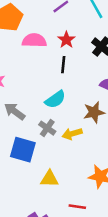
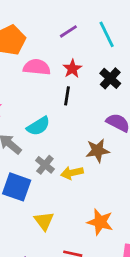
cyan semicircle: (55, 99) -> (38, 126), moved
yellow triangle: (50, 179) -> (44, 221), turned 48

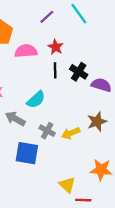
black cross: (110, 78) -> (79, 72), moved
brown star: (98, 151) -> (97, 122), moved
yellow triangle: (44, 221) -> (67, 185), moved

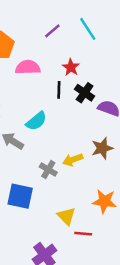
red star: (56, 47) -> (71, 67), moved
gray cross: (47, 131) -> (48, 170), moved
blue square: (27, 153) -> (20, 196), moved

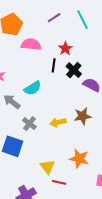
gray cross: (48, 170) -> (29, 124), moved

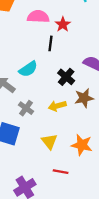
pink semicircle: (31, 44) -> (38, 17), moved
black cross: (74, 70) -> (66, 77), moved
yellow triangle: (47, 167) -> (49, 142), moved

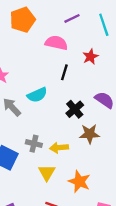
red star: (63, 24) -> (90, 57), moved
yellow arrow: (57, 106) -> (59, 148), moved
gray cross: (26, 108) -> (34, 144), moved, turned -32

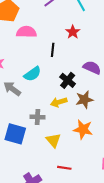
pink semicircle: (56, 43) -> (26, 32), moved
yellow arrow: (59, 148) -> (59, 102), moved
orange star: (79, 181) -> (83, 129), moved

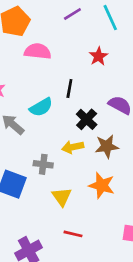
black line: (53, 50) -> (69, 88), moved

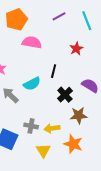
yellow arrow: (73, 147) -> (52, 128), moved

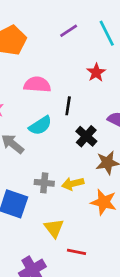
pink semicircle: (32, 42) -> (37, 85), moved
yellow triangle: (43, 151) -> (54, 228), moved

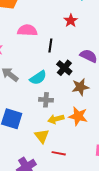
cyan semicircle: (40, 126) -> (38, 78), moved
gray cross: (44, 183) -> (46, 100), moved
yellow arrow: (73, 184) -> (56, 119), moved

